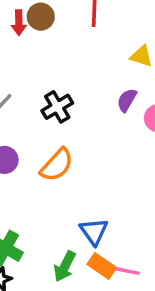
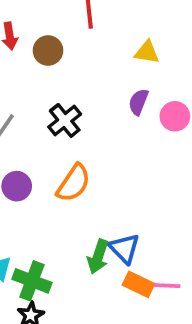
brown circle: (41, 17) -> (48, 51), moved
green arrow: (65, 266) -> (98, 257), moved

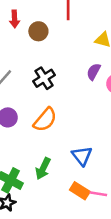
blue triangle: (124, 249) -> (82, 156), moved
green arrow: (98, 257) -> (43, 168), moved

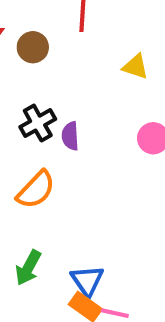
purple semicircle: (94, 72) -> (70, 136), moved, turned -35
blue triangle: (82, 156) -> (87, 281), moved

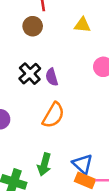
brown circle: (33, 47) -> (33, 26), moved
orange semicircle: (36, 190) -> (53, 115), moved

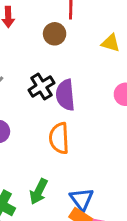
purple semicircle: (52, 77) -> (65, 95), size x1.5
orange semicircle: (53, 115) -> (59, 138), turned 136

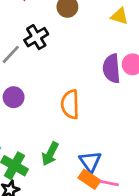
black cross: (41, 86) -> (36, 37), moved
purple semicircle: (65, 95) -> (112, 69), moved

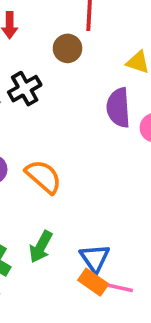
purple semicircle: (112, 69) -> (118, 108), moved
orange semicircle: (70, 104) -> (43, 177), moved, turned 132

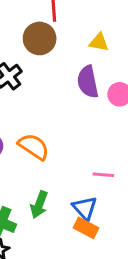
brown circle: (68, 48) -> (40, 38), size x1.4
pink line: (120, 288) -> (103, 175), moved

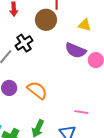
purple semicircle: (88, 82) -> (76, 50), turned -60

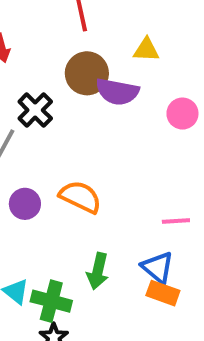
brown circle: (46, 20) -> (87, 73), moved
purple semicircle: (76, 50) -> (117, 92), moved

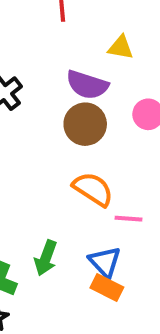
brown circle: (87, 73) -> (85, 124), moved
orange semicircle: (80, 197) -> (93, 189), moved

